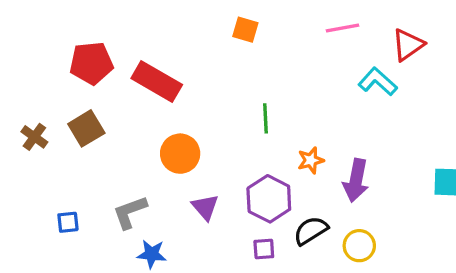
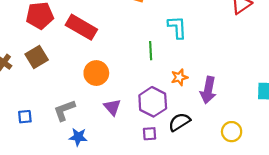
cyan L-shape: (378, 82) -> (177, 27), moved, turned 45
yellow circle: (359, 246) -> (232, 132), moved

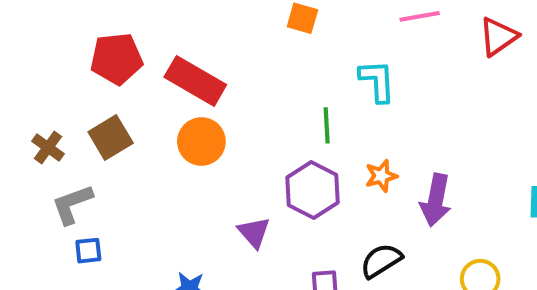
orange circle: (96, 73) -> (201, 142), moved
purple hexagon: (153, 102) -> (313, 190), moved
gray L-shape: (64, 110) -> (72, 204), moved

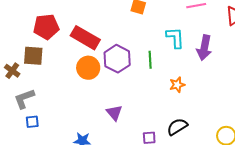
brown square: (111, 137) -> (33, 56), moved, turned 35
purple hexagon: (313, 190) -> (117, 59), moved
purple arrow: (436, 200) -> (204, 48), moved

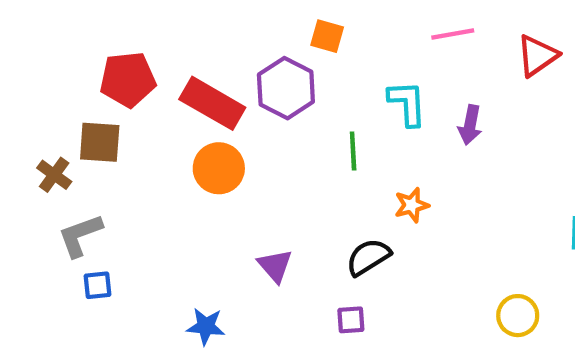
purple arrow: (204, 48) -> (470, 125), size x0.7
purple hexagon: (117, 59) -> (286, 88), moved
black semicircle: (177, 127) -> (368, 257), moved

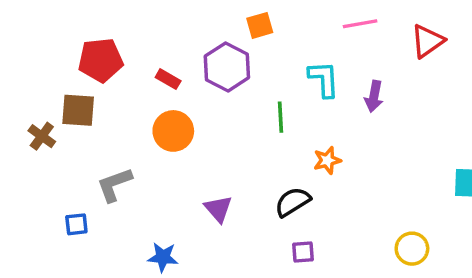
orange square: (327, 36) -> (260, 25), turned -32
red rectangle: (212, 103) -> (168, 79), size x0.5
gray L-shape: (80, 235) -> (114, 185), moved
purple square: (351, 320) -> (303, 252), moved

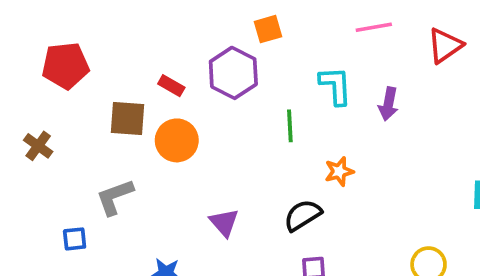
red pentagon: (101, 60) -> (65, 66), moved
brown square: (78, 110) -> (127, 119), moved

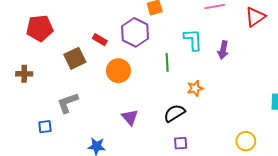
brown square: (127, 119) -> (75, 58), turned -30
orange circle: (177, 140) -> (118, 71), moved
brown cross: (38, 146) -> (24, 74), turned -35

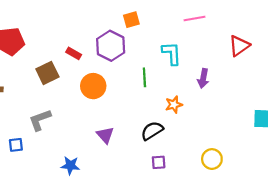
red triangle: (255, 17) -> (239, 46), moved
purple arrow: (223, 50) -> (203, 78), moved
yellow circle: (246, 141) -> (212, 159), moved

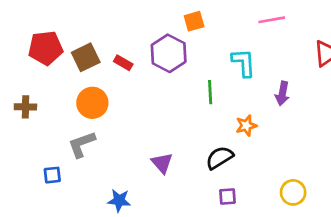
brown square: (47, 73) -> (86, 57), moved
orange circle: (93, 86) -> (92, 103), moved

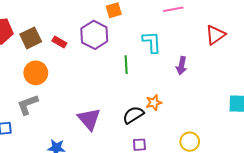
orange star: (246, 126) -> (154, 103), moved
purple triangle: (162, 163) -> (89, 119), size x1.4

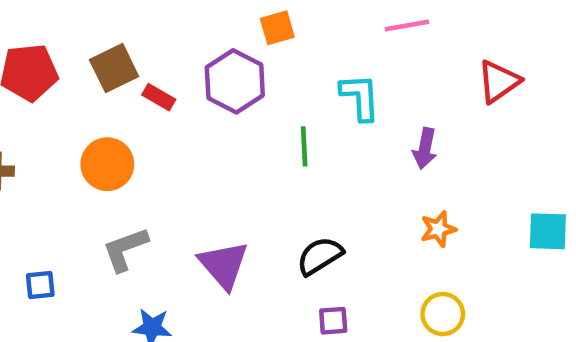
brown square: (31, 38) -> (114, 68), moved
orange star: (154, 103) -> (438, 229), moved
gray L-shape: (28, 105) -> (125, 249), moved

